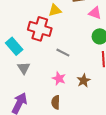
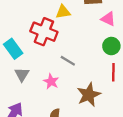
pink star: (59, 79) -> (51, 81), moved
brown star: (84, 81) -> (89, 95), size x1.5

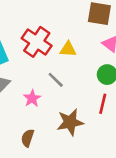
yellow triangle: (63, 12) -> (68, 49), moved

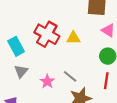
gray line: (56, 80) -> (70, 76), moved

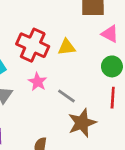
pink star: (47, 81) -> (38, 82), moved

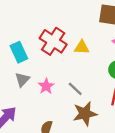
pink star: (38, 82) -> (46, 86), moved

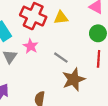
pink star: (46, 86) -> (31, 46), moved

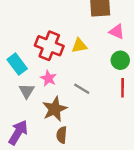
brown star: (74, 79) -> (55, 109), moved

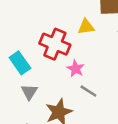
yellow triangle: (79, 46) -> (86, 27), moved
pink star: (48, 78) -> (76, 69), moved

